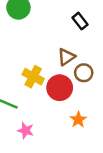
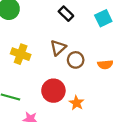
yellow cross: (33, 77) -> (21, 54), moved
red circle: (60, 88) -> (53, 91), moved

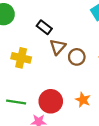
black rectangle: (66, 14) -> (44, 27), moved
red circle: (53, 91) -> (51, 101), moved

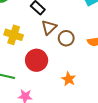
red circle: (51, 101) -> (37, 60), moved

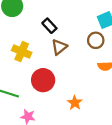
brown circle: (66, 38) -> (96, 40), moved

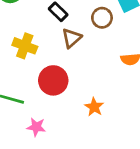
brown circle: (96, 40) -> (102, 18), moved

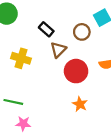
red circle: (53, 80) -> (76, 71), moved
pink star: (36, 127) -> (23, 124), moved

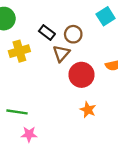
brown circle: (82, 32) -> (73, 34), moved
yellow cross: (21, 58) -> (19, 51), moved, turned -30

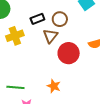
black rectangle: (47, 33) -> (37, 19), turned -56
orange star: (88, 110) -> (54, 86), moved

